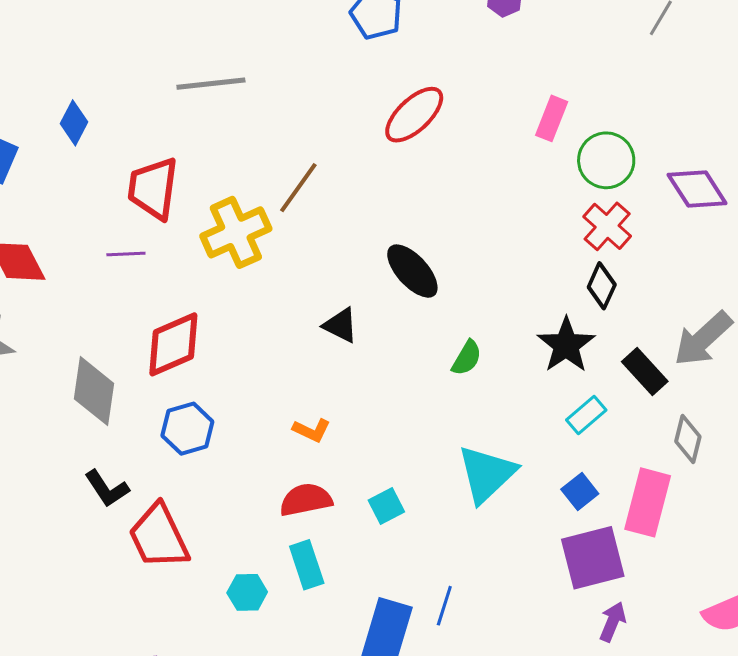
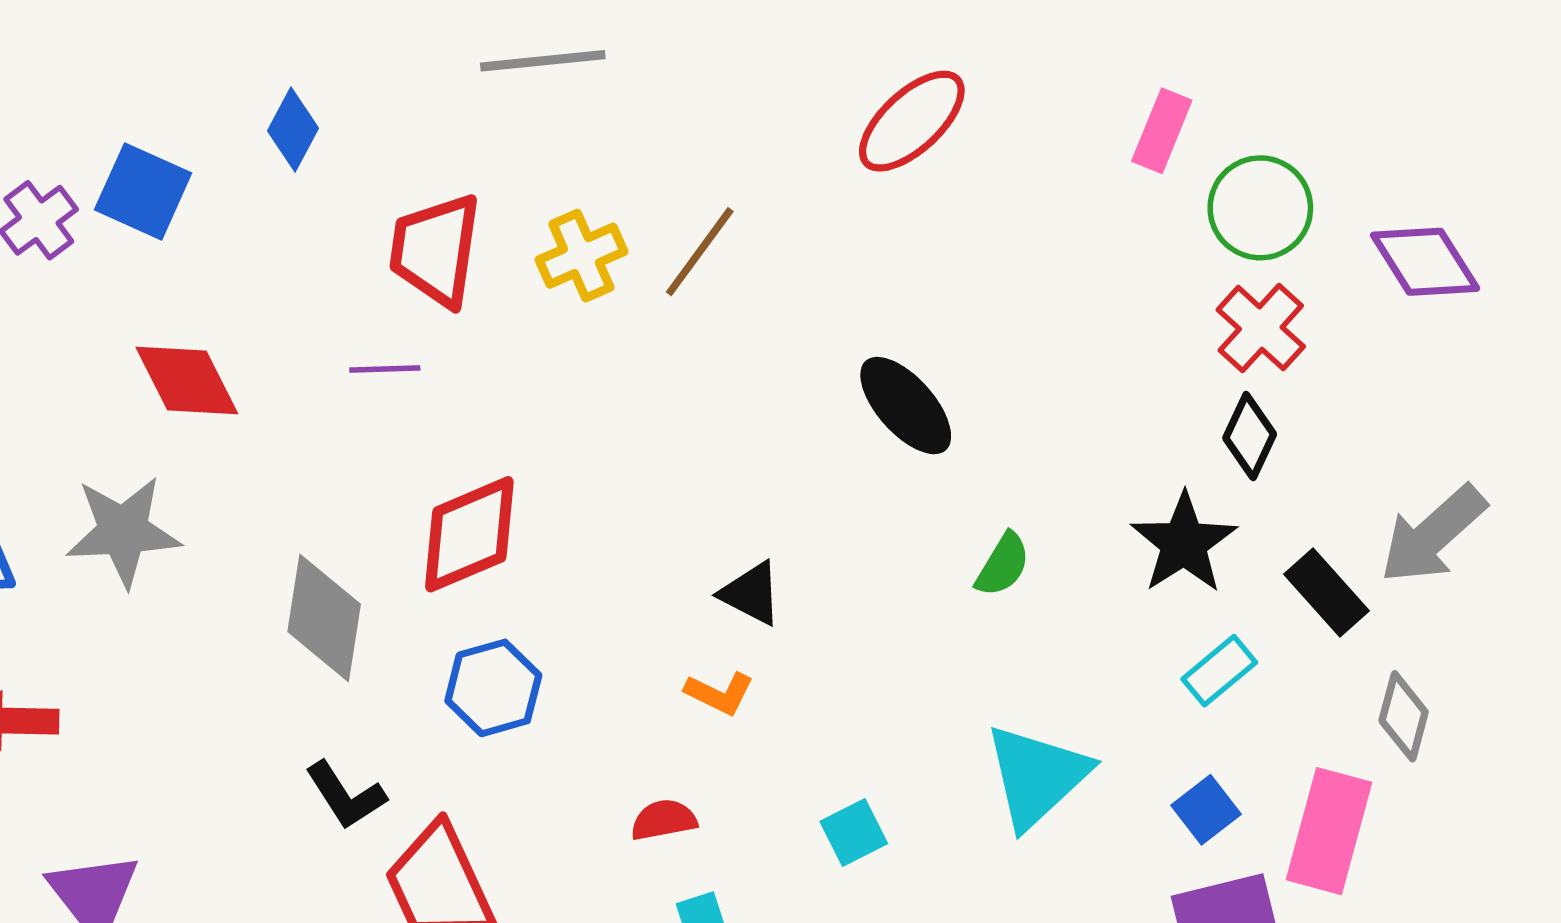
yellow cross: (236, 232) -> (581, 256), moved, size x0.7
black triangle: (341, 325) -> (751, 593), moved
red semicircle: (306, 500) -> (664, 820), moved, size x0.7

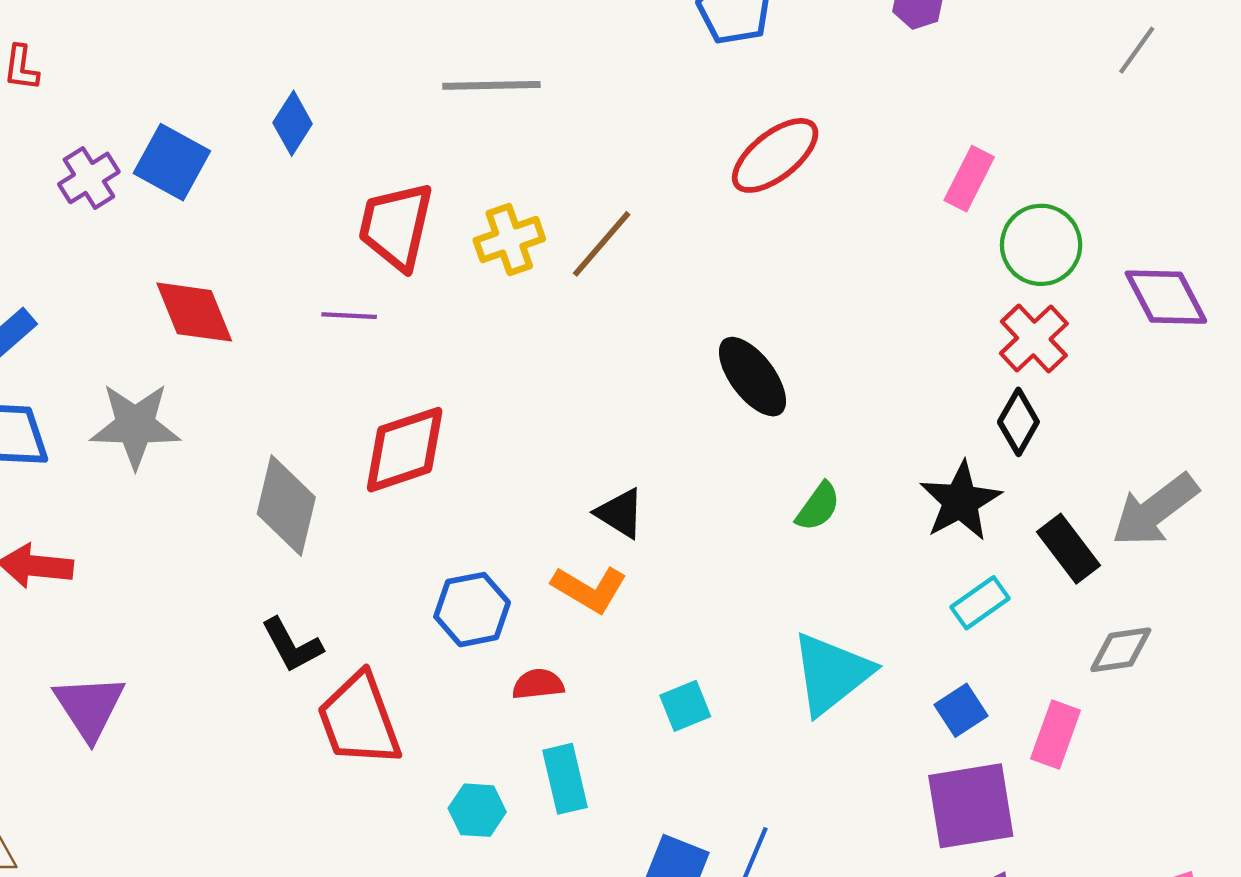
blue hexagon: (493, 688) -> (472, 610), moved
orange L-shape: (719, 693) -> (589, 589), size x1.4
gray diamond: (1404, 716) -> (1121, 650), turned 62
pink rectangle: (1329, 831) -> (1056, 735), size x0.7

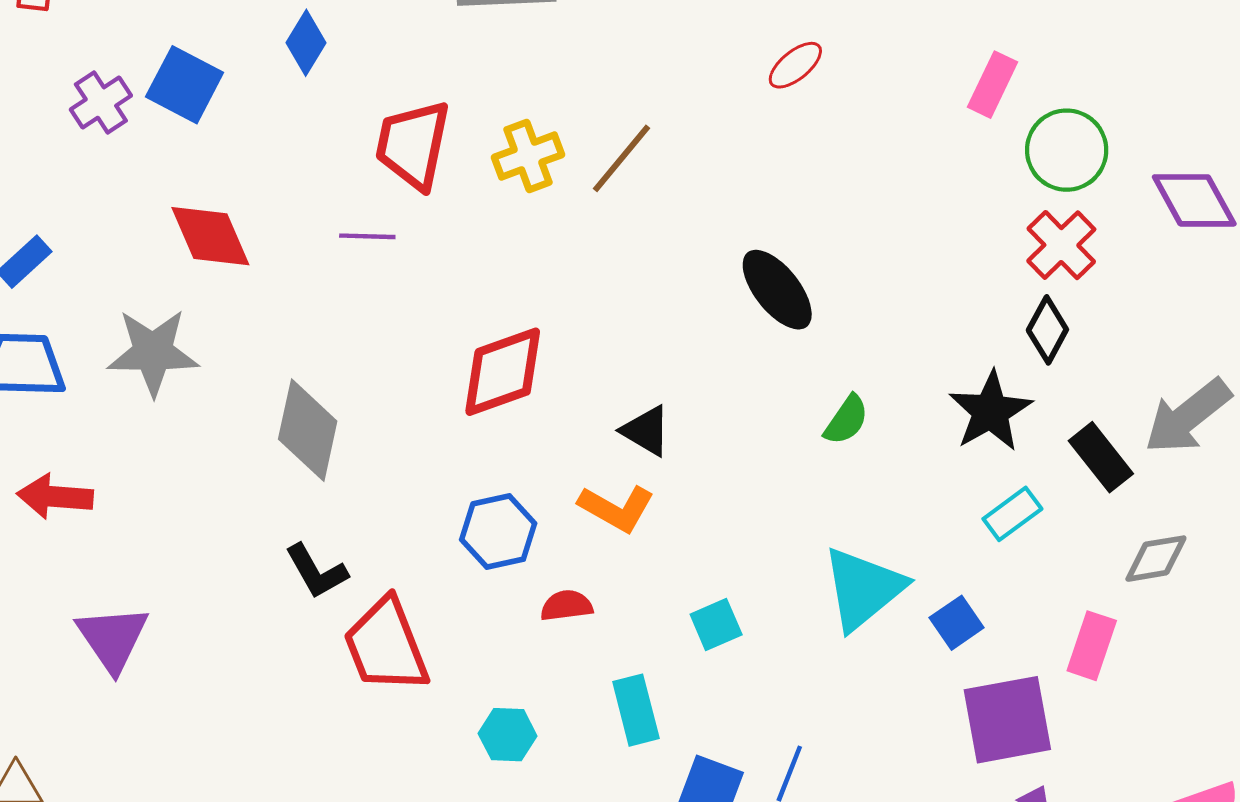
red ellipse: (775, 155) -> (795, 65), size x0.6
red diamond: (405, 450) -> (503, 372), moved
blue square: (961, 710) -> (957, 623), moved
cyan rectangle: (565, 779) -> (636, 710), moved

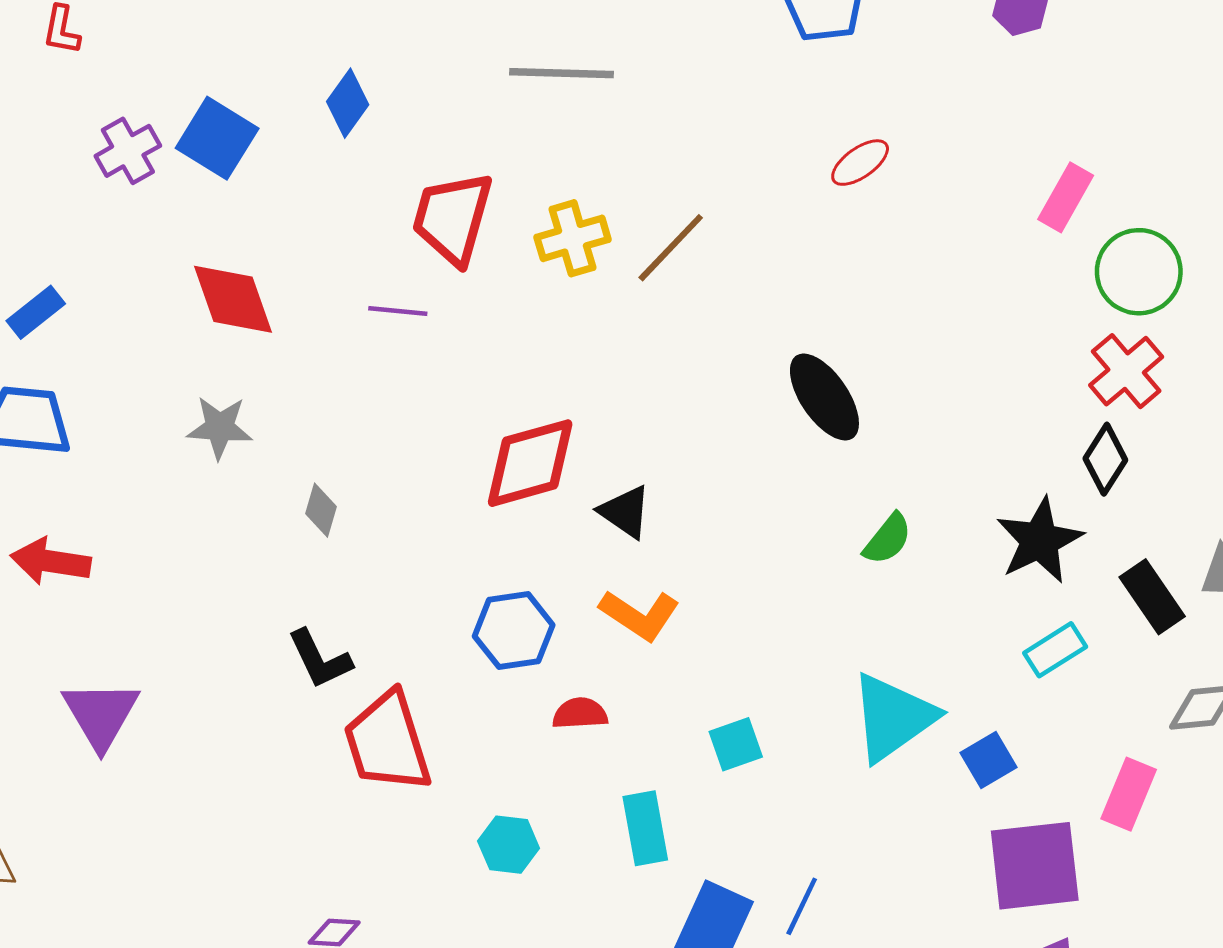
gray star: (153, 352) -> (220, 427), moved, size x0.7
gray diamond: (308, 430) -> (321, 510), size x0.5
black triangle: (646, 431) -> (625, 512), moved

